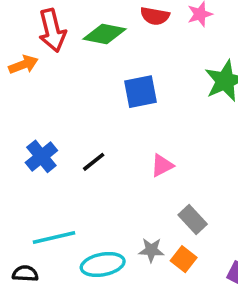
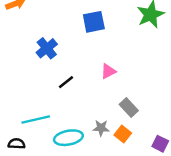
blue cross: (41, 156) -> (47, 48), moved
black line: (94, 162) -> (66, 82), moved

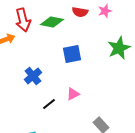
pink triangle: (108, 71) -> (73, 94), moved

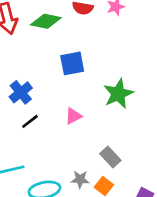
green star: (119, 48) -> (118, 94), moved
black line: (49, 104) -> (30, 121), moved

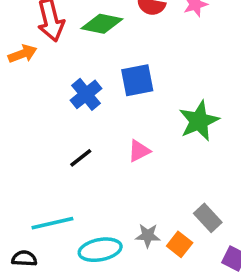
blue cross: (21, 92) -> (86, 94), moved
gray rectangle: (110, 157) -> (208, 218), moved

